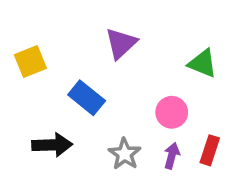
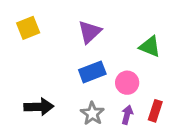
yellow square: (30, 62) -> (28, 28), moved
blue rectangle: (87, 98) -> (92, 72), moved, turned -60

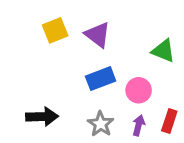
yellow square: (28, 28) -> (55, 30), moved
purple triangle: (90, 32) -> (98, 35), turned -40

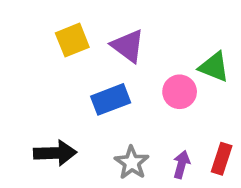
blue rectangle: (101, 79) -> (111, 99), moved
pink circle: (139, 90) -> (180, 92), moved

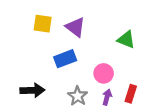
yellow square: (72, 40) -> (43, 24), turned 30
pink circle: (180, 92) -> (104, 73), moved

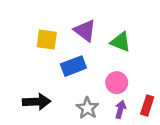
yellow square: (43, 24) -> (47, 39), moved
green triangle: (126, 39) -> (120, 42), moved

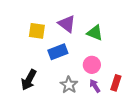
black arrow: (37, 102) -> (29, 80), turned 120
purple arrow: (120, 109) -> (95, 86), turned -48

